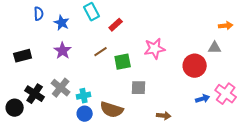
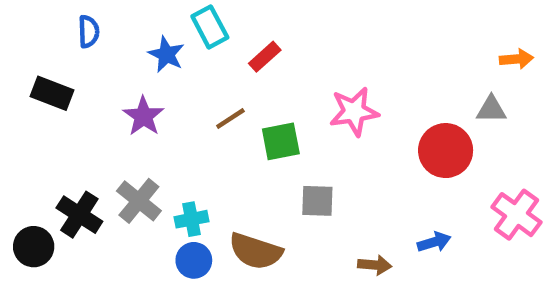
blue star: (62, 23) -> (166, 54), moved
black rectangle: (23, 56) -> (52, 93), moved, turned 36
blue arrow: (203, 99) -> (434, 242), moved

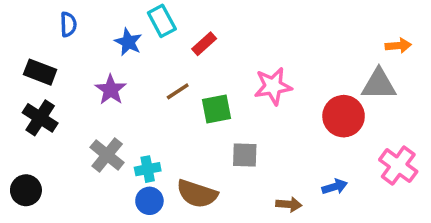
gray triangle: (491, 109) -> (379, 84), size x1.5
black cross: (79, 215) -> (40, 118), moved

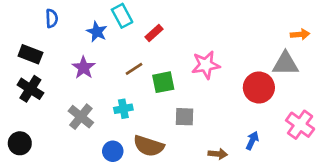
cyan cross: (148, 169) -> (123, 109), moved
blue arrow: (335, 187) -> (252, 141), turned -48

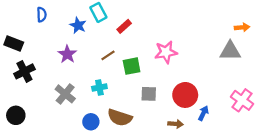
black rectangle: (30, 54) -> (14, 44), moved
red circle: (259, 87) -> (185, 95), moved
black cross: (30, 89) -> (24, 71), turned 30

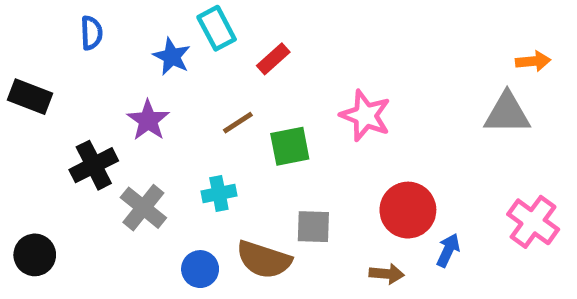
pink star: (166, 52) -> (365, 116), turned 30
black cross: (24, 71) -> (94, 165), moved
gray square: (149, 94) -> (313, 227), moved

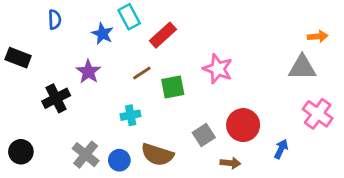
red rectangle: (273, 59) -> (163, 35), size x1.4
gray cross: (143, 208) -> (86, 155), moved
pink cross: (533, 222) -> (318, 114), moved
gray square: (313, 227) -> (204, 135), moved, turned -35
blue arrow: (448, 250) -> (281, 149), moved

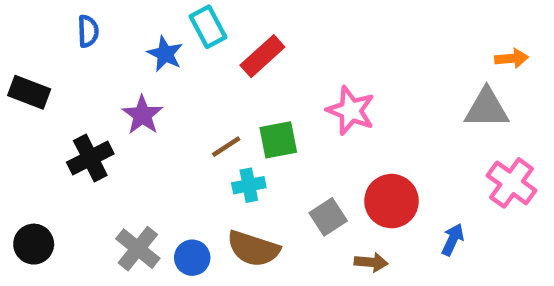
brown line: (142, 73) -> (226, 147), moved
cyan cross: (131, 115) -> (249, 185), moved

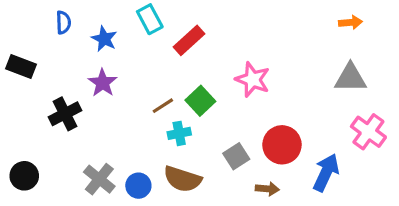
blue star: (165, 54) -> (104, 39), moved
orange arrow: (512, 58) -> (350, 22), moved
green square: (278, 140) -> (200, 101), turned -32
blue arrow: (453, 240) -> (326, 173), size x1.6

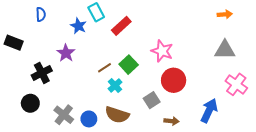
blue star: (104, 39) -> (78, 26), moved
cyan cross: (179, 133) -> (115, 85), turned -32
red circle: (282, 145) -> (174, 80), moved
black circle: (24, 176) -> (30, 103), moved

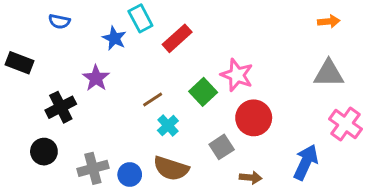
blue semicircle: (41, 14) -> (59, 21), turned 104
green square: (129, 65) -> (203, 92), moved
gray cross: (64, 115) -> (93, 168), turned 36

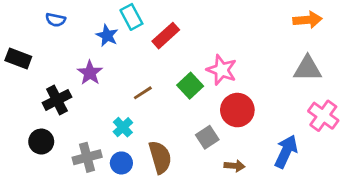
orange arrow: (329, 21) -> (308, 20), size x1.4
cyan cross: (168, 126) -> (123, 127), moved
brown semicircle: (171, 168) -> (160, 157), turned -124

